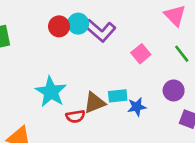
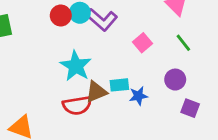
cyan star: (51, 92) -> (76, 66), moved
red semicircle: (75, 116) -> (77, 105), size x1.5

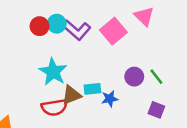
pink square: (142, 43) -> (113, 31), moved, size x1.5
green line: (183, 43) -> (156, 77), moved
purple circle: (175, 80) -> (134, 77), moved

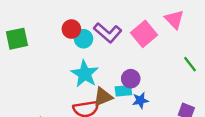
cyan circle: (57, 24) -> (83, 39), moved
purple circle: (134, 77) -> (131, 79), moved
green line: (156, 77) -> (190, 64), moved

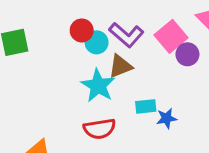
purple circle: (131, 79) -> (187, 54), moved
brown triangle: (103, 97) -> (120, 66), moved

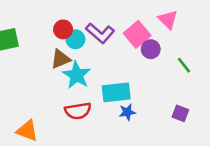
brown triangle: (120, 66) -> (61, 59), moved
cyan rectangle: (146, 106) -> (116, 92), size x1.6
blue star: (167, 118) -> (127, 112), moved

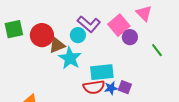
red circle: (63, 29) -> (42, 35), moved, size x1.5
cyan circle: (75, 39) -> (78, 35), moved
red semicircle: (78, 111) -> (94, 87), moved
purple square: (180, 113) -> (125, 87), moved

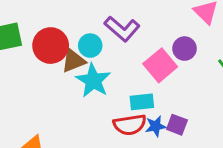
pink square: (119, 25) -> (160, 65), moved
cyan circle: (78, 35) -> (90, 46), moved
cyan rectangle: (102, 72) -> (142, 102), size x0.7

